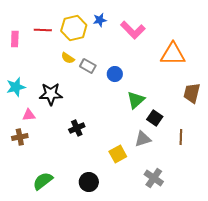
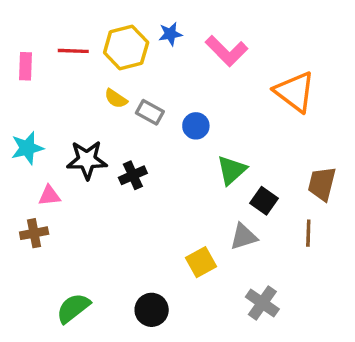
orange triangle: (173, 54) -> (295, 92), turned 36
brown trapezoid: (192, 93) -> (322, 184), moved
black cross: (77, 128) -> (133, 175), moved

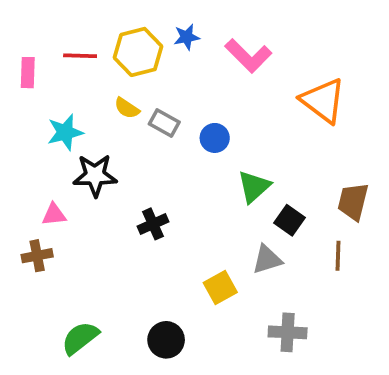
cyan star: (27, 148) -> (65, 132), moved
black cross: (133, 175) -> (153, 224), moved
gray cross: (262, 303) -> (288, 332), turned -32

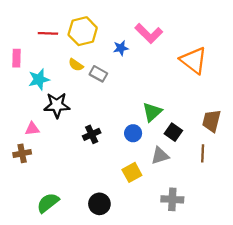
blue star: (187, 37) -> (121, 48), moved
pink rectangle: (28, 73) -> (16, 58), moved
blue circle: (215, 138) -> (133, 133), moved

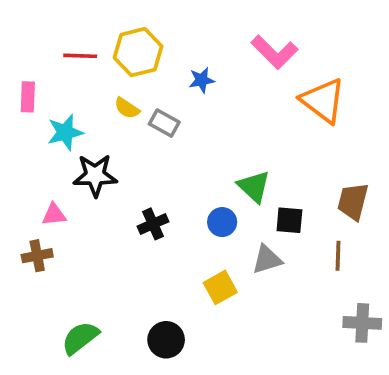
pink L-shape: (149, 33) -> (274, 52), moved
green triangle: (152, 112) -> (254, 187), turned -35
black square: (173, 132) -> (289, 220), turned -30
gray cross: (172, 199) -> (362, 323), moved

